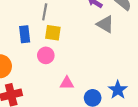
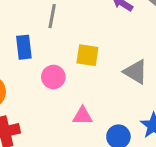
gray triangle: (105, 24) -> (136, 72), moved
yellow square: (53, 33) -> (87, 55), moved

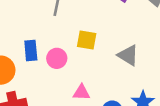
blue rectangle: (24, 47) -> (31, 50), moved

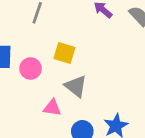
gray triangle: (128, 55) -> (76, 86), moved

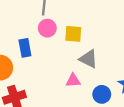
pink circle: (31, 68) -> (47, 28), moved

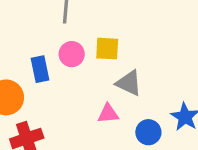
pink circle: (47, 28) -> (72, 54), moved

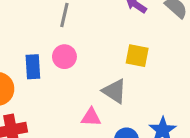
yellow square: (107, 49) -> (137, 56), moved

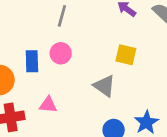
pink triangle: (91, 117) -> (48, 105), moved

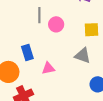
pink circle: (61, 53) -> (56, 24), moved
pink triangle: (48, 105) -> (48, 68), moved

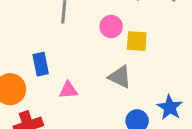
pink circle: (56, 24) -> (111, 26), moved

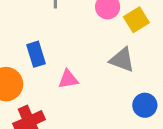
yellow square: (137, 41) -> (136, 20), turned -30

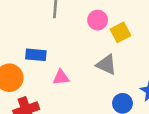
blue rectangle: (36, 54) -> (36, 55), turned -72

